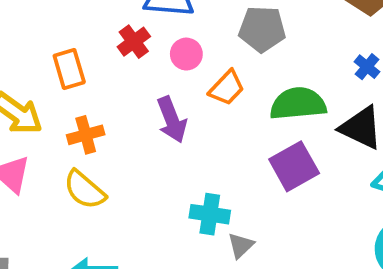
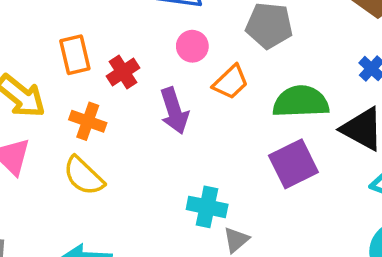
red cross: (134, 42) -> (123, 72), moved
orange cross: (86, 135) -> (88, 121), turned 32

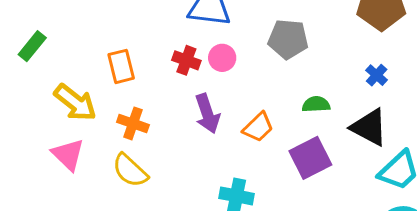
red cross: (123, 72) -> (186, 60), moved, turned -36
orange trapezoid: (231, 82) -> (258, 127), moved
green semicircle: (301, 102) -> (316, 104), size x0.6

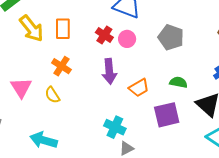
yellow arrow: (75, 102) -> (31, 28), moved
pink triangle: (68, 155) -> (21, 88), moved
yellow semicircle: (130, 171) -> (52, 95), size x0.7

